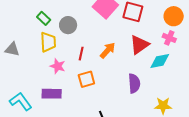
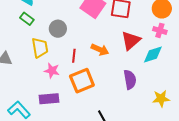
green rectangle: (44, 18) -> (27, 19), moved
orange arrow: (108, 50) -> (100, 50), turned 78
orange square: (86, 79) -> (82, 81), size x1.4

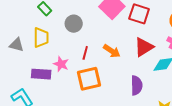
yellow trapezoid: (40, 48) -> (41, 38), moved
purple rectangle: (49, 99) -> (41, 74), moved

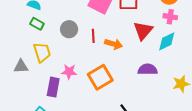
red line: (85, 53) -> (93, 36), moved
purple rectangle: (41, 74) -> (53, 87), turned -66
purple semicircle: (137, 85) -> (148, 69), turned -72

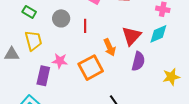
red triangle: (143, 31) -> (131, 36), moved
orange arrow: (114, 44) -> (110, 47), moved, turned 48
purple semicircle: (148, 69) -> (138, 61), turned 102

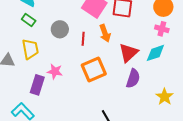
orange arrow: (110, 47) -> (105, 33), moved
orange square: (91, 68) -> (94, 69), moved
yellow star: (171, 77) -> (165, 97), turned -30

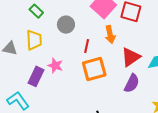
red line: (83, 39) -> (87, 46), moved

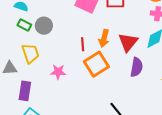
gray circle: (66, 25) -> (44, 26), moved
orange arrow: (110, 35) -> (104, 38), moved, turned 42
purple rectangle: (36, 76) -> (25, 91), moved

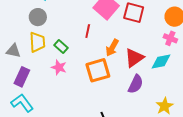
green rectangle: (24, 25) -> (61, 47), moved
gray circle: (44, 26) -> (38, 17), moved
red line: (83, 44) -> (88, 31), moved

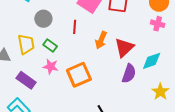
gray circle: (38, 17) -> (43, 19), moved
cyan diamond: (161, 62) -> (152, 61), moved
orange square: (98, 70) -> (79, 75), moved
purple rectangle: (22, 77) -> (26, 80), moved, turned -72

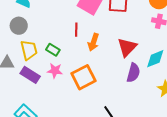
gray circle: (43, 19) -> (19, 26), moved
orange arrow: (101, 40) -> (93, 42), moved
purple rectangle: (26, 80) -> (30, 75), moved

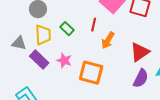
green rectangle: (53, 50) -> (67, 29), moved
orange square: (84, 77) -> (91, 73), turned 30

